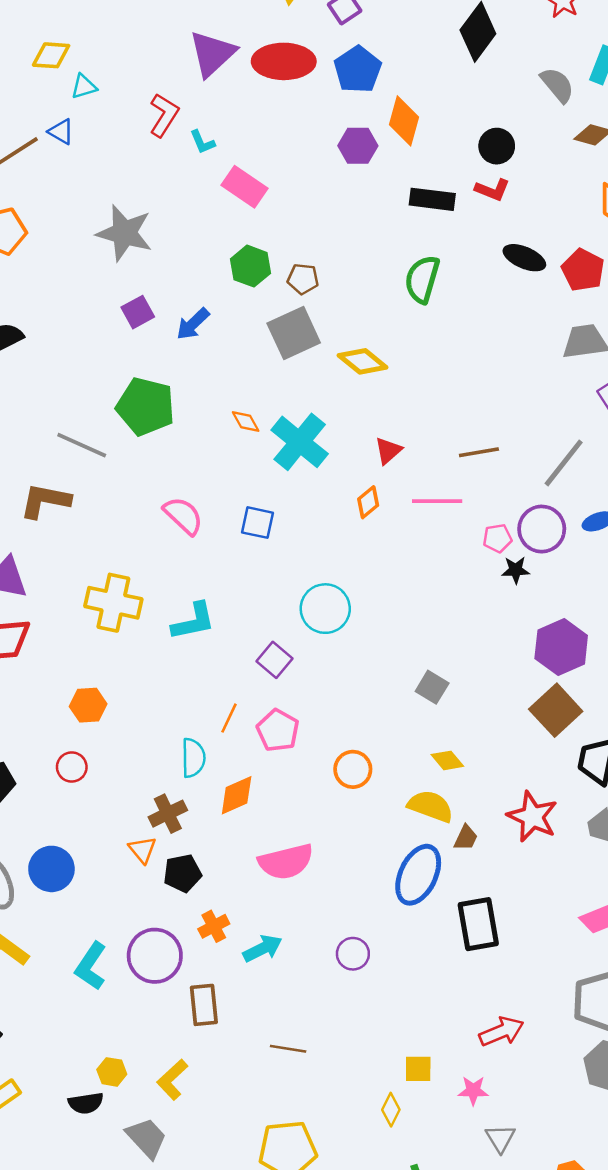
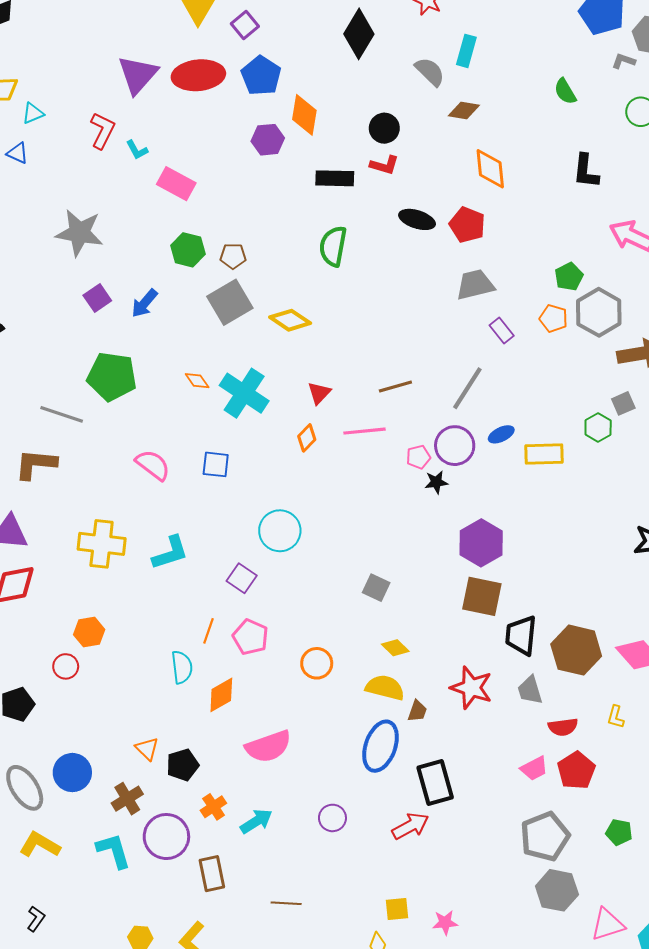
brown square: (556, 710) -> (482, 596), turned -30
red circle: (72, 767) -> (66, 666), moved
brown cross: (168, 814) -> (127, 799), moved
cyan L-shape: (91, 966) -> (114, 851), turned 135
red arrow: (502, 1031) -> (410, 826), moved

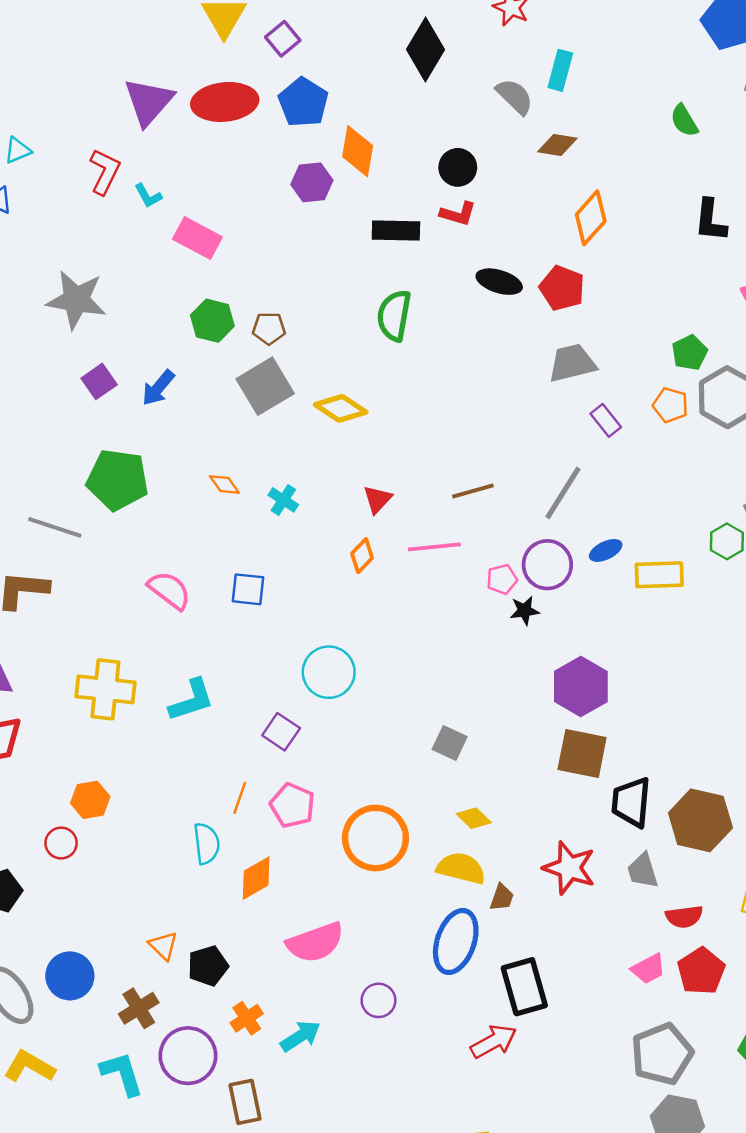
orange diamond: (490, 169) -> (591, 218), turned 48
cyan cross: (244, 393) -> (283, 500), size x0.5
orange circle: (317, 663) -> (375, 838), size x1.6
purple circle: (332, 818) -> (378, 1000), moved

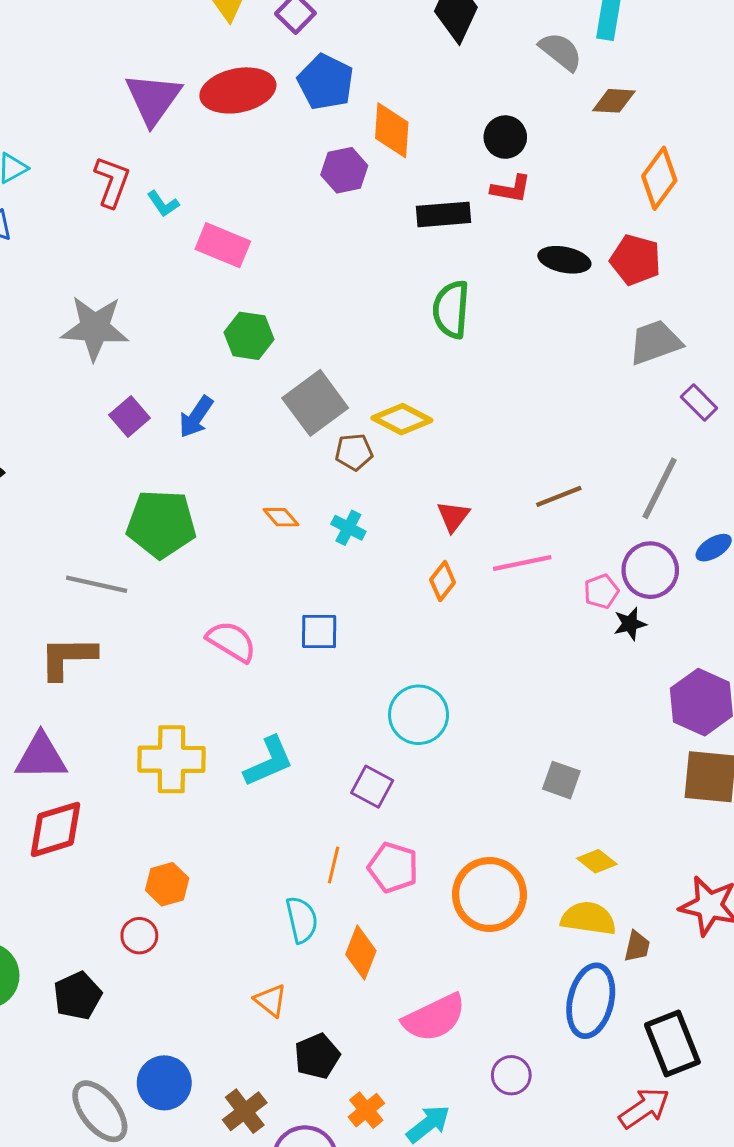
brown pentagon: (269, 328) -> (354, 452), moved
orange diamond: (256, 878) -> (361, 953), turned -33
orange triangle: (163, 946) -> (271, 1000), moved

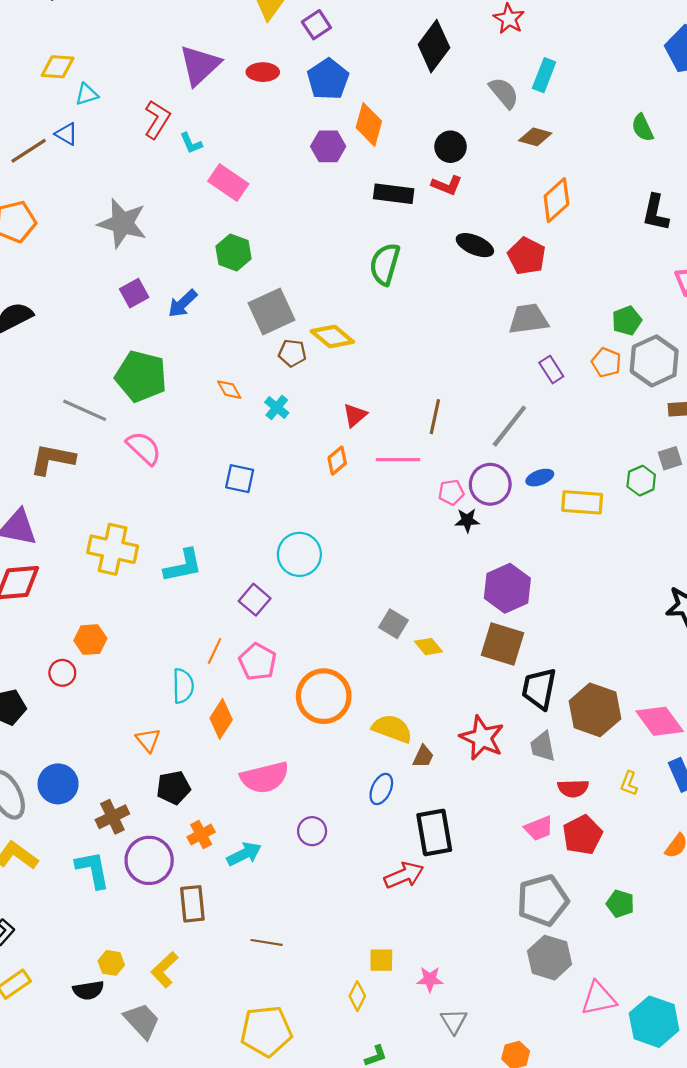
red ellipse: (238, 90) -> (263, 72), size x0.6
brown line: (559, 496) -> (435, 417), turned -68
pink semicircle: (232, 641) -> (144, 448), moved
yellow diamond: (597, 861) -> (429, 647), moved
blue ellipse: (591, 1001) -> (381, 789), size x0.6

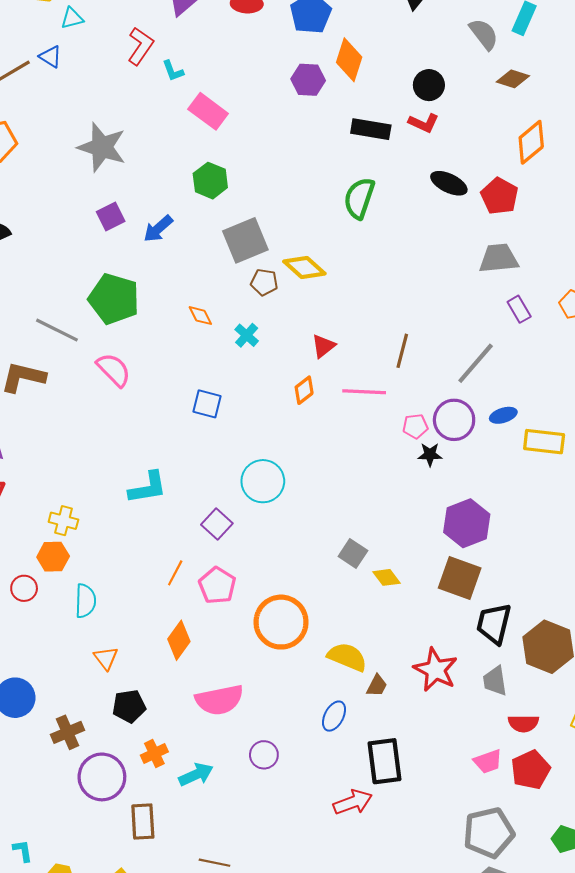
yellow cross: (113, 549) -> (63, 521), moved, size x0.6
cyan semicircle: (183, 686) -> (85, 601), moved
cyan L-shape: (93, 870) -> (23, 851), moved, size x0.6

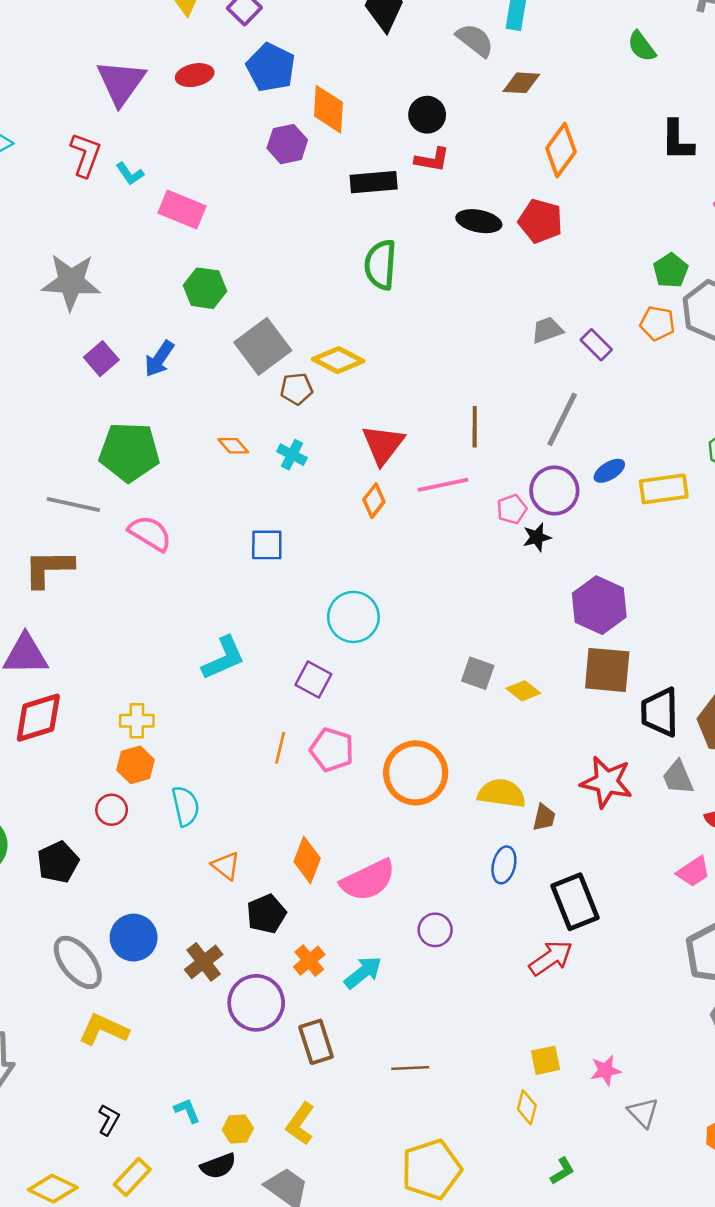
gray trapezoid: (499, 258) -> (547, 330), moved, size x0.7
red triangle: (323, 346) -> (383, 444), size x1.5
orange diamond: (179, 640) -> (307, 860), moved

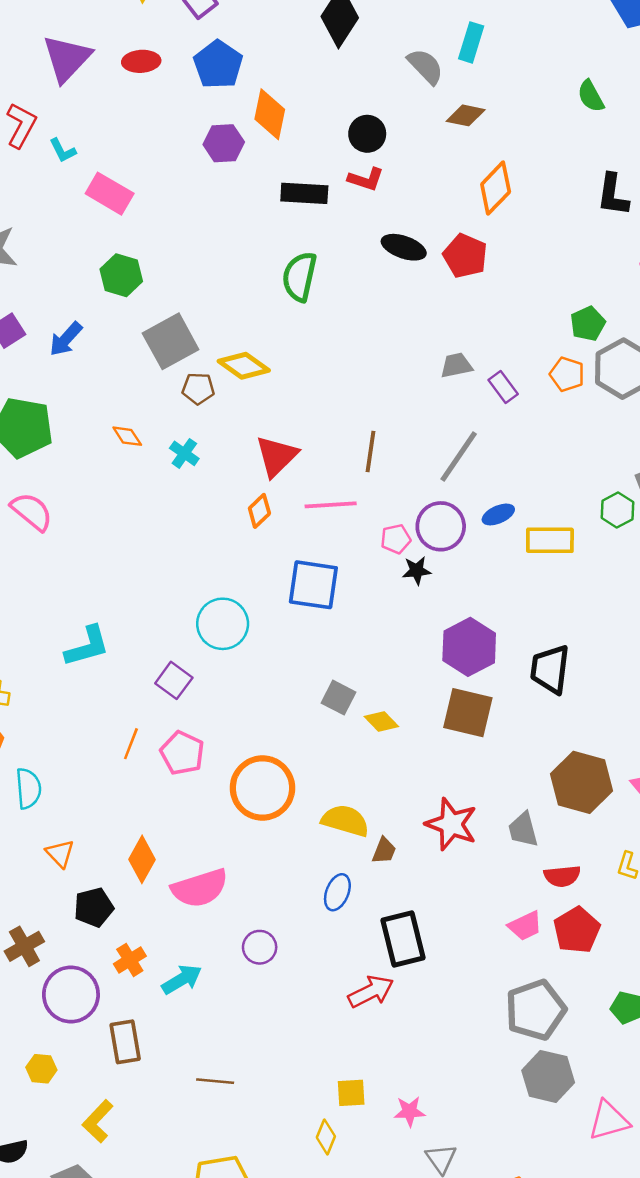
blue square: (267, 545) -> (313, 585), moved, size x1.5
black trapezoid: (660, 712) -> (550, 669), moved
yellow hexagon: (238, 1129) -> (41, 1069), moved

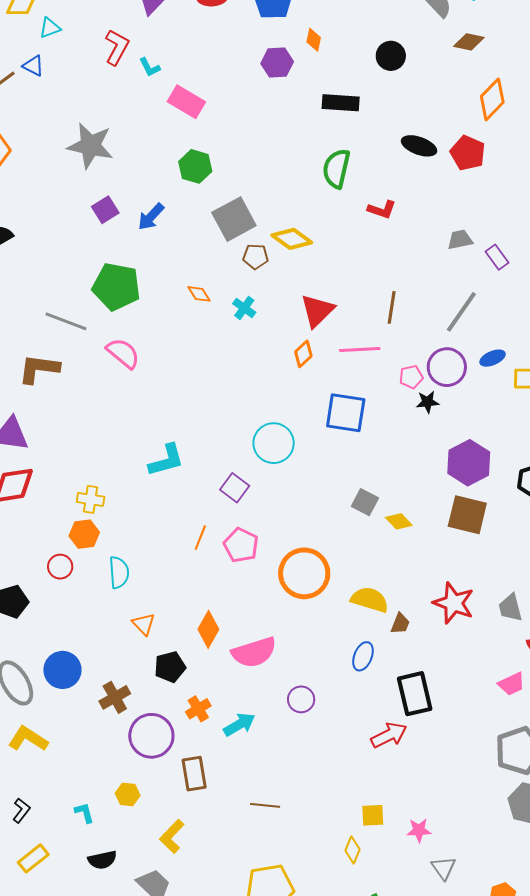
orange diamond: (270, 114) -> (314, 40), size x0.6
red L-shape: (366, 179) -> (382, 210), moved

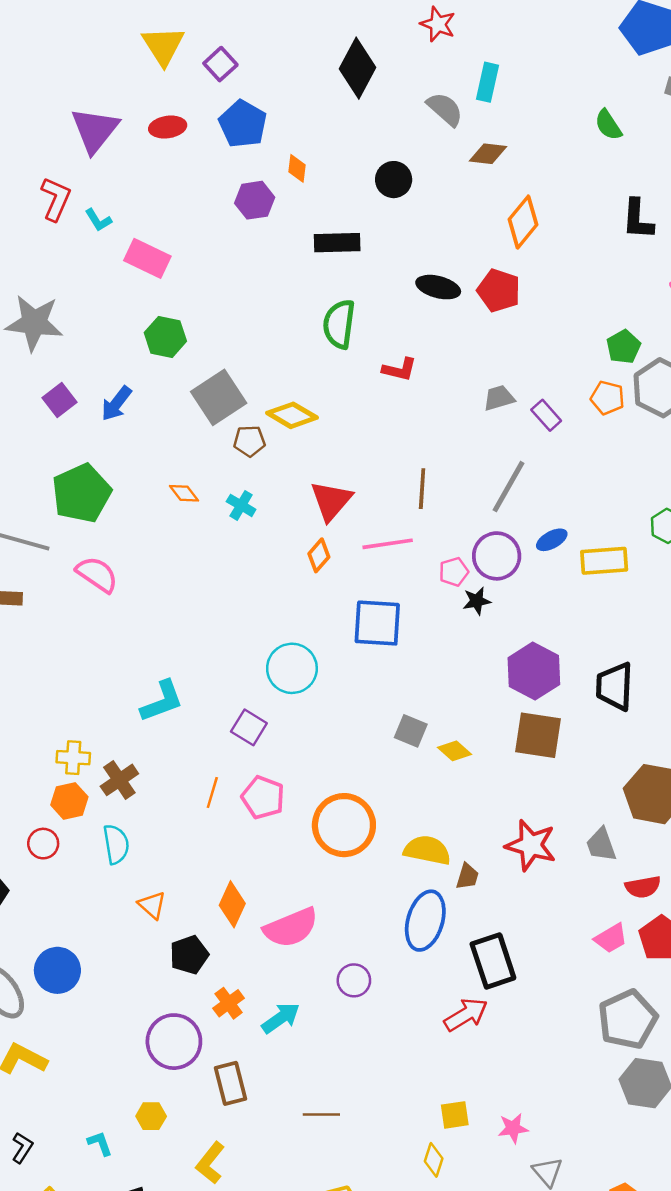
green pentagon: (116, 287) -> (82, 493), turned -30
blue ellipse: (363, 656) -> (425, 921), size x1.6
brown cross: (115, 697) -> (119, 780), moved

